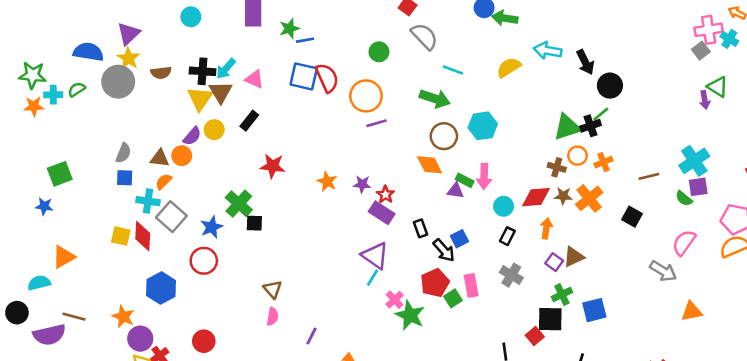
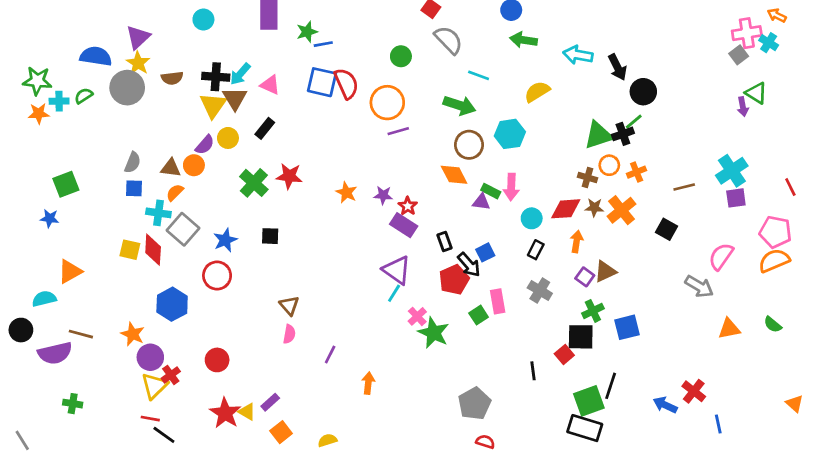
green arrow: (505, 18) -> (523, 40), moved
yellow semicircle: (509, 67) -> (537, 92), moved
green semicircle: (684, 198) -> (773, 325), moved
green cross: (239, 204) -> (254, 183), moved
red pentagon: (435, 283) -> (454, 280), moved

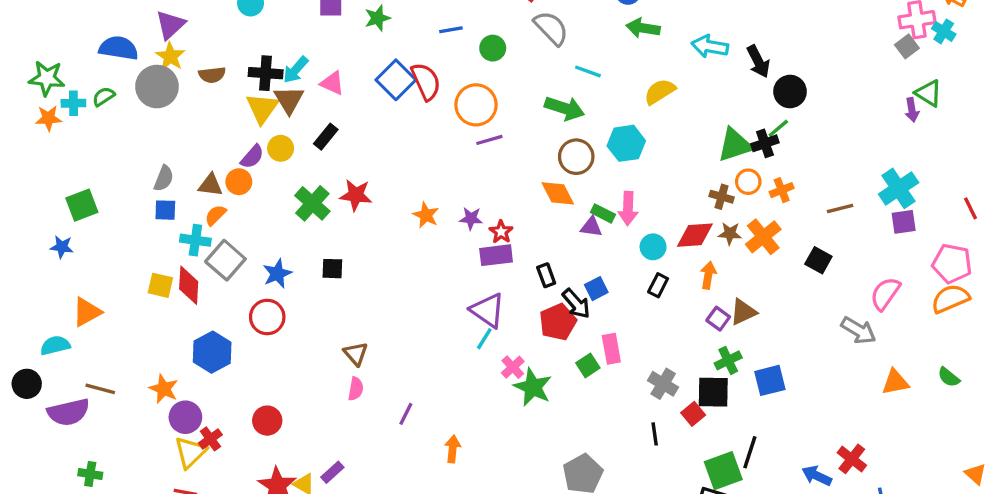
blue line: (323, 44) -> (451, 30), moved
blue square: (322, 82) -> (396, 80), turned 32
purple rectangle: (404, 225) -> (496, 255), turned -40
gray cross: (540, 291) -> (663, 384), moved

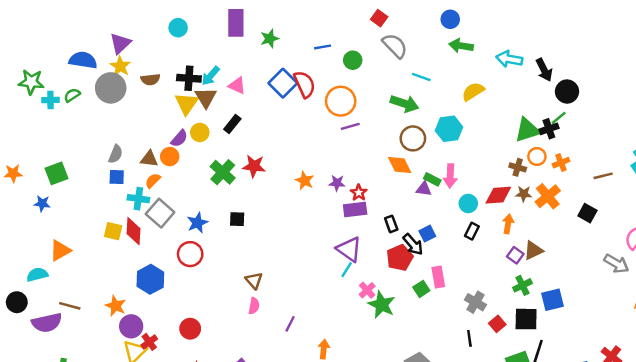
orange star: (48, 118) -> (13, 173), moved
black square: (713, 392) -> (526, 319), moved

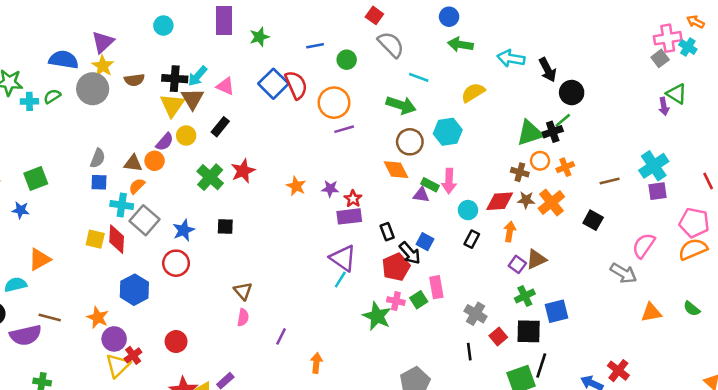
red star: (254, 166) -> (243, 171), turned -30
blue square: (427, 234) -> (425, 242), turned -35
pink cross: (367, 290) -> (396, 301), moved, turned -35

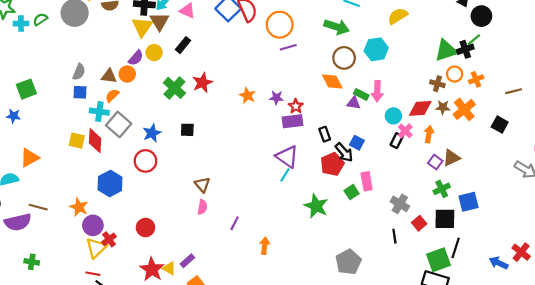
pink cross: (396, 301) -> (405, 131), moved, turned 32

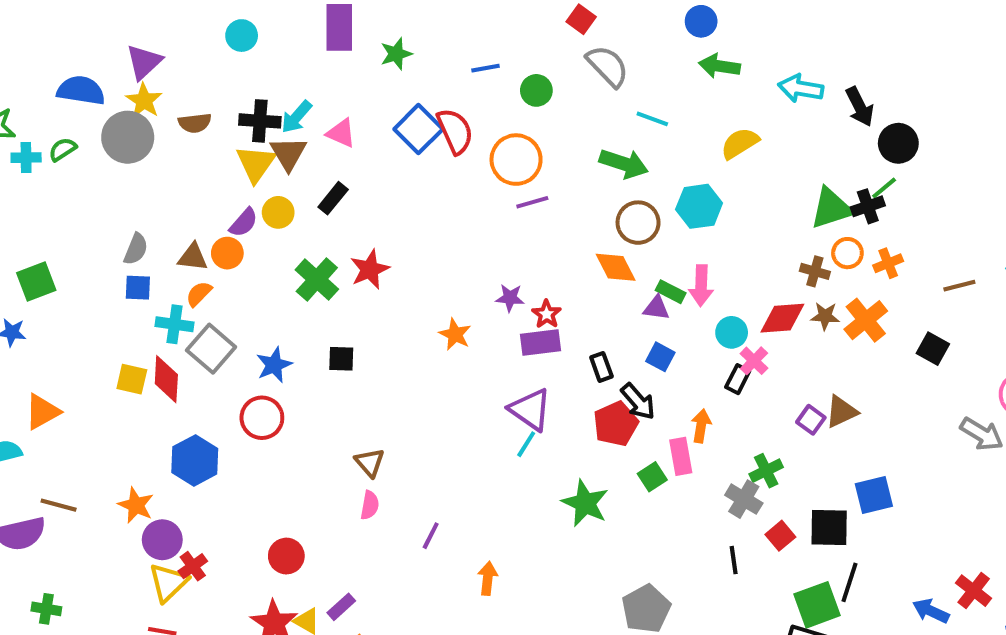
orange star: (247, 95) -> (455, 334), moved
orange arrow: (429, 134) -> (701, 426), moved
blue square: (357, 143) -> (660, 357), moved
green cross: (442, 189) -> (766, 471), moved
red circle: (145, 228) -> (286, 556), moved

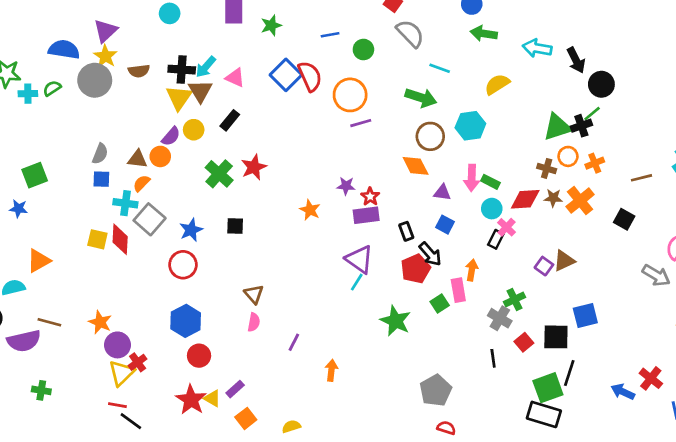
green rectangle: (671, 292) -> (490, 182), moved
blue hexagon: (195, 460) -> (186, 321), moved

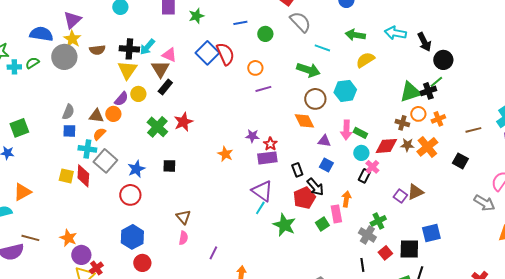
green arrow: (484, 33) -> (355, 35), moved
brown triangle: (200, 91) -> (160, 69), moved
orange circle: (350, 95) -> (255, 68), size x0.6
green star: (396, 321) -> (284, 225), moved

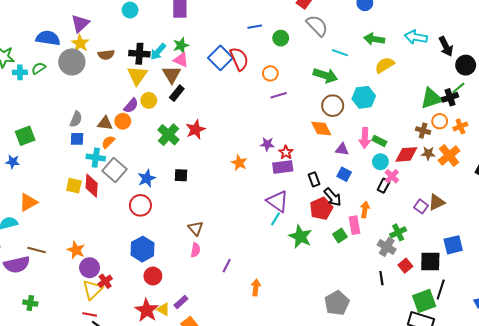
green star: (196, 16) -> (181, 45), moved

